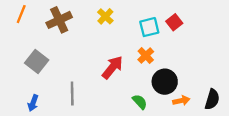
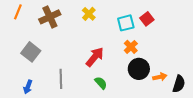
orange cross: (146, 56) -> (131, 47), moved
orange arrow: (181, 101) -> (160, 77), moved
green semicircle: (140, 102) -> (101, 83), moved

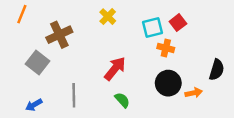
brown cross: (50, 17) -> (59, 35), moved
orange cross: (131, 47) -> (166, 48), moved, turned -32
black semicircle: (179, 84) -> (217, 70), moved
blue arrow: (28, 87) -> (34, 105), turned 40

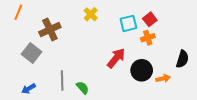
orange cross: (166, 48) -> (148, 38), moved, turned -32
red arrow: (115, 69) -> (116, 58), moved
green semicircle: (122, 100) -> (83, 88), moved

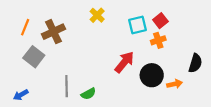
orange line: (18, 12) -> (25, 27), moved
green semicircle: (83, 88) -> (88, 94), turned 104
blue arrow: (29, 89) -> (21, 95), moved

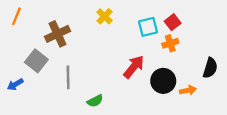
orange line: (25, 27) -> (16, 16), moved
gray line: (67, 86) -> (68, 77), moved
blue arrow: (21, 95) -> (15, 84), moved

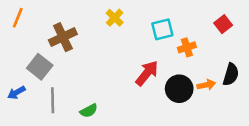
red square: (173, 22) -> (223, 24), moved
gray line: (68, 77) -> (53, 100), moved
orange arrow: (188, 90) -> (206, 85), moved
green semicircle: (95, 101) -> (89, 111), moved

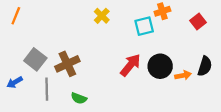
brown cross: (63, 37) -> (67, 64), moved
orange cross: (187, 47) -> (162, 11), moved
black circle: (179, 89) -> (160, 66), moved
green semicircle: (89, 111) -> (79, 98), turned 49

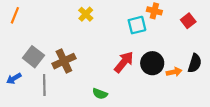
orange cross: (162, 11) -> (154, 11), turned 32
yellow cross: (102, 16) -> (86, 14), moved
green semicircle: (79, 98) -> (100, 94), moved

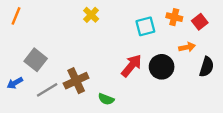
orange cross: (154, 11) -> (174, 17), moved
brown cross: (64, 61) -> (76, 81), moved
orange arrow: (174, 72) -> (187, 47), moved
gray line: (44, 85) -> (47, 90), turned 60

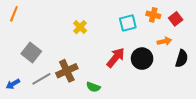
yellow cross: (91, 15) -> (80, 27), moved
blue arrow: (15, 83) -> (13, 84), moved

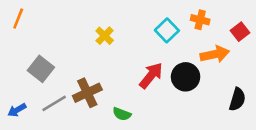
red square: (176, 19) -> (240, 32), moved
cyan square: (128, 23) -> (167, 30), turned -30
orange arrow: (164, 41) -> (215, 54), size x1.5
black semicircle: (182, 59) -> (237, 99), moved

